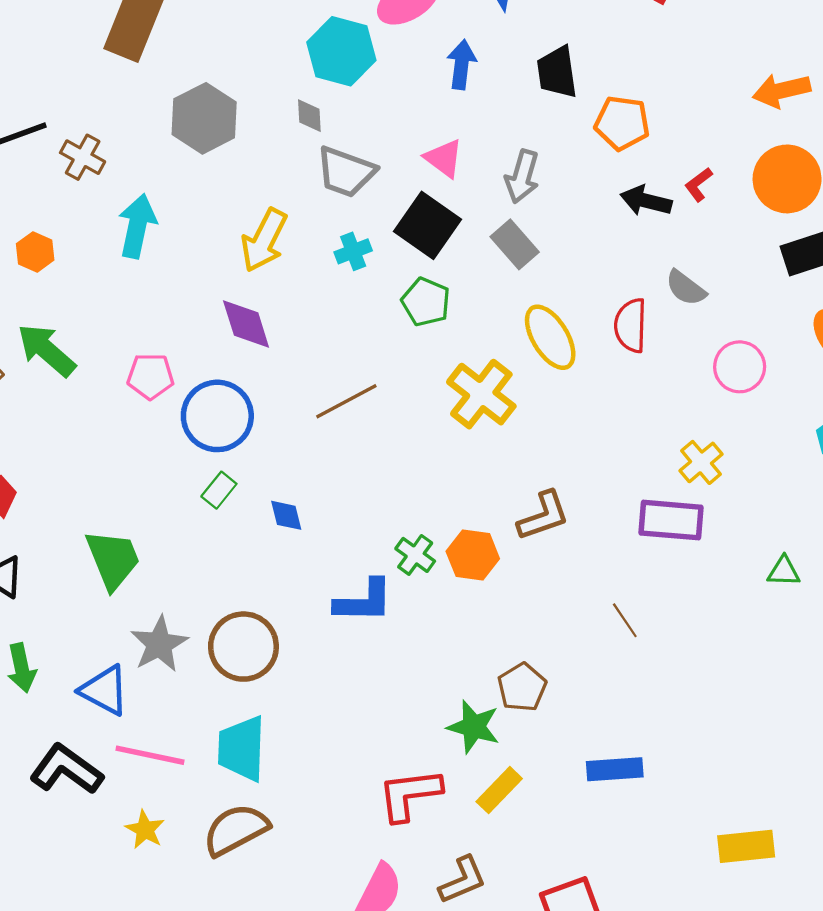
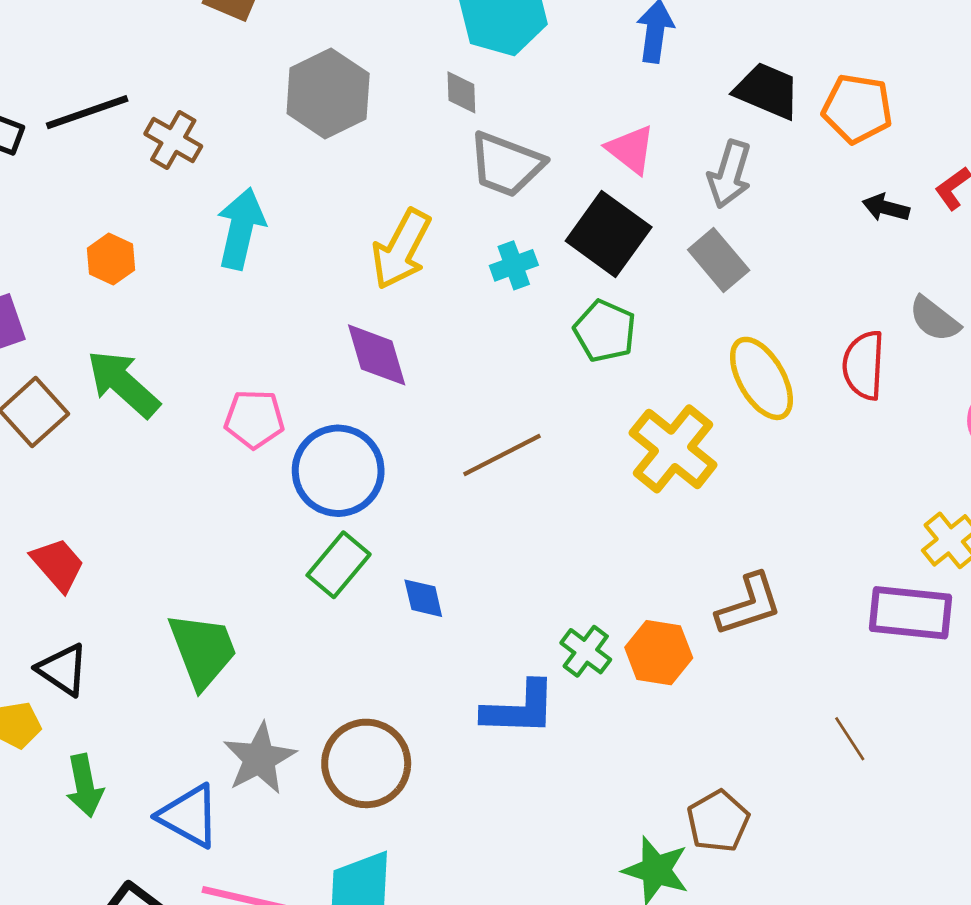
black trapezoid: (557, 72) -> (767, 91), moved, turned 120
black arrow: (646, 201) -> (886, 208), size x0.7
green rectangle: (219, 490) -> (339, 565), size x1.4

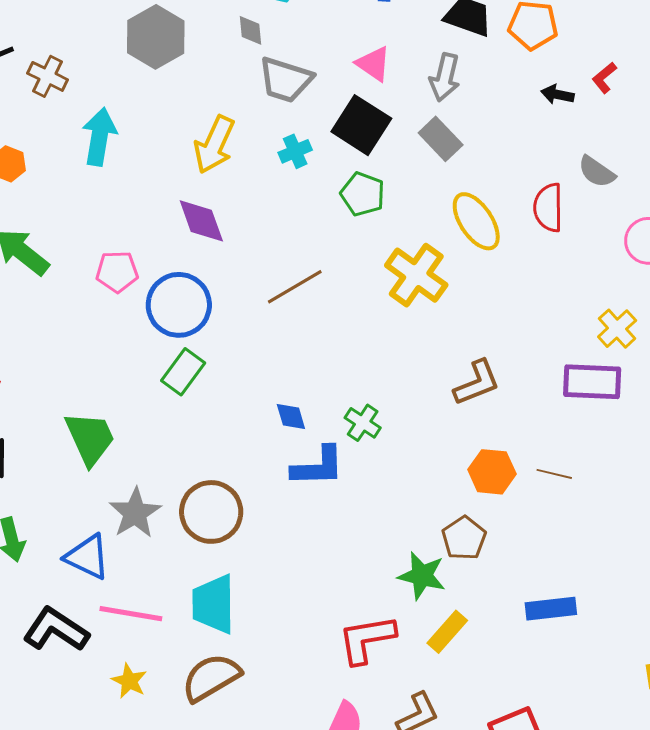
blue diamond: (423, 598) -> (291, 416), moved
orange hexagon: (659, 653) -> (492, 472), moved
brown line: (850, 739) -> (554, 474), turned -40

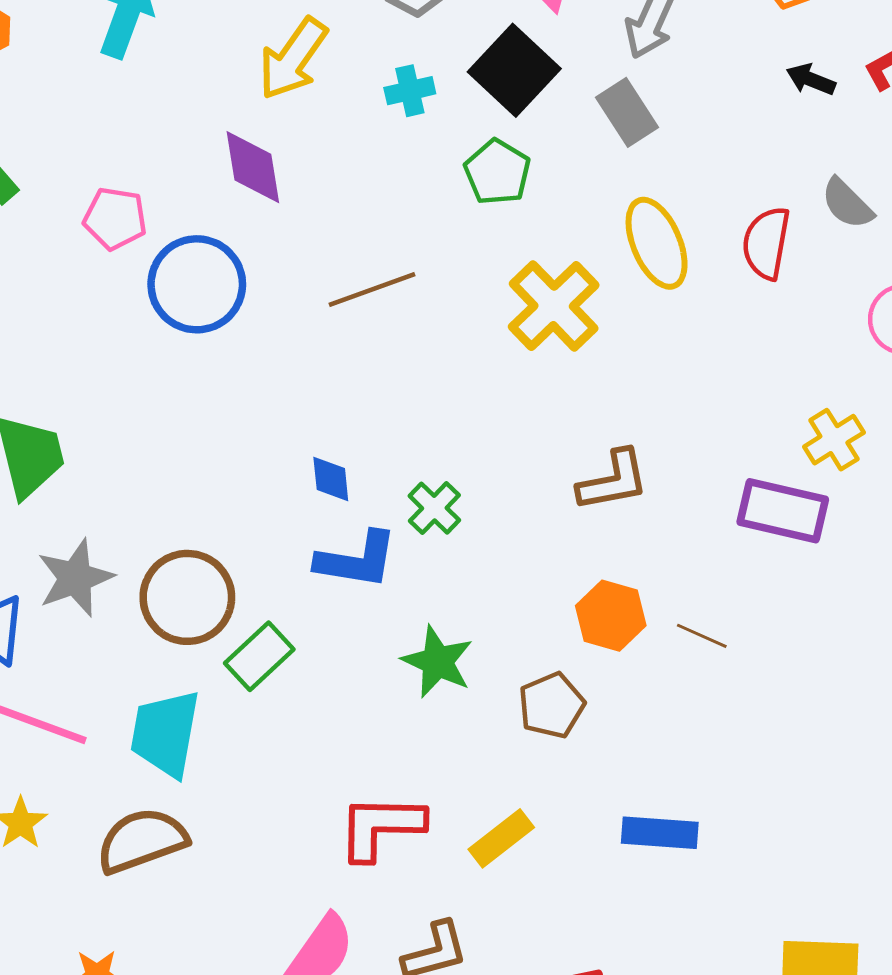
green rectangle: (183, 372) -> (259, 656), moved
green star: (422, 576) -> (437, 662), moved

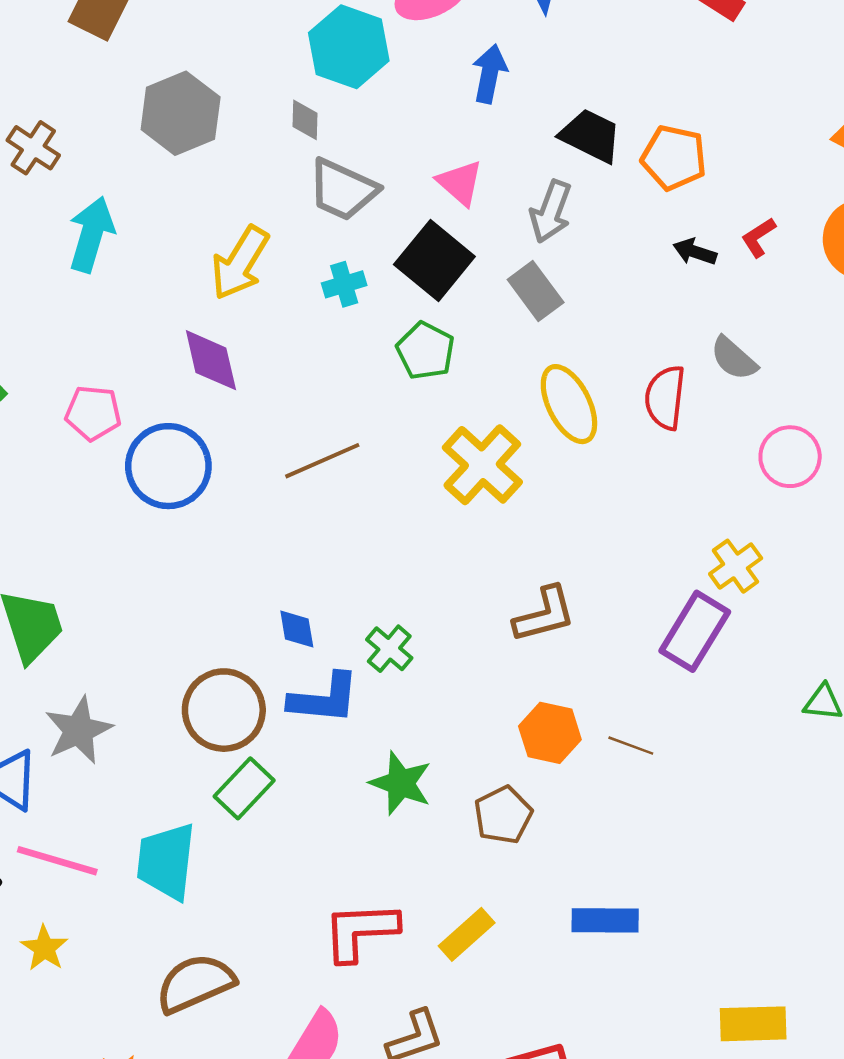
purple rectangle: (783, 511) -> (695, 631), turned -68
brown circle: (187, 597) -> (224, 710), moved
brown semicircle: (142, 841) -> (195, 983), moved

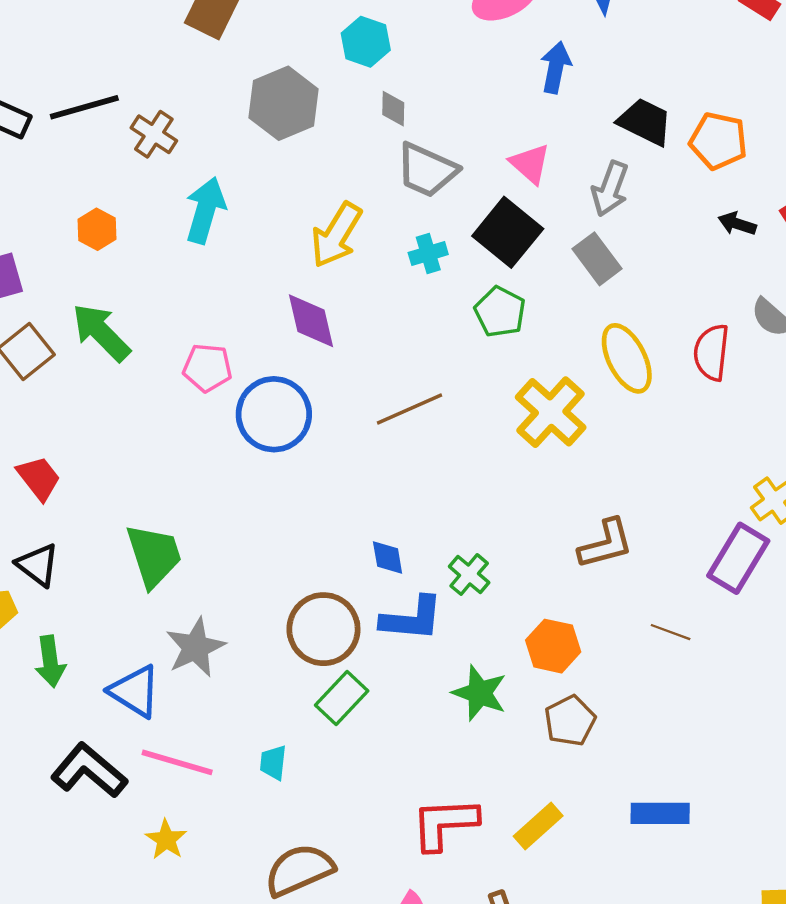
cyan hexagon: (349, 47) -> (366, 42), moved, size x0.7
orange hexagon: (550, 733) -> (553, 646), moved
brown line: (631, 746) -> (671, 632), moved
cyan trapezoid: (166, 861) -> (273, 763), size x0.5

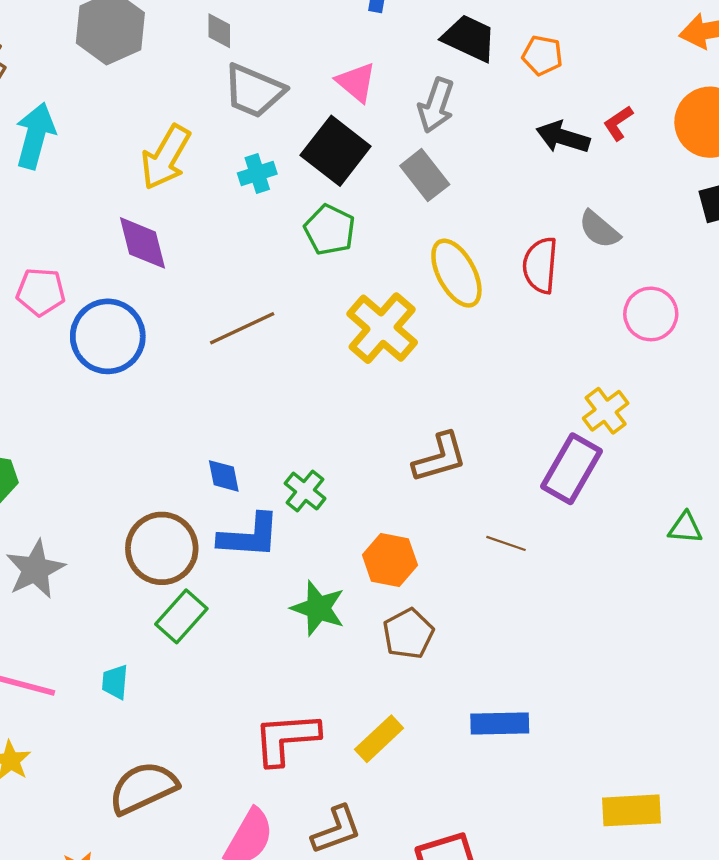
orange pentagon: (718, 141) -> (542, 55), size x0.7
black arrow: (737, 224) -> (563, 137), size x1.4

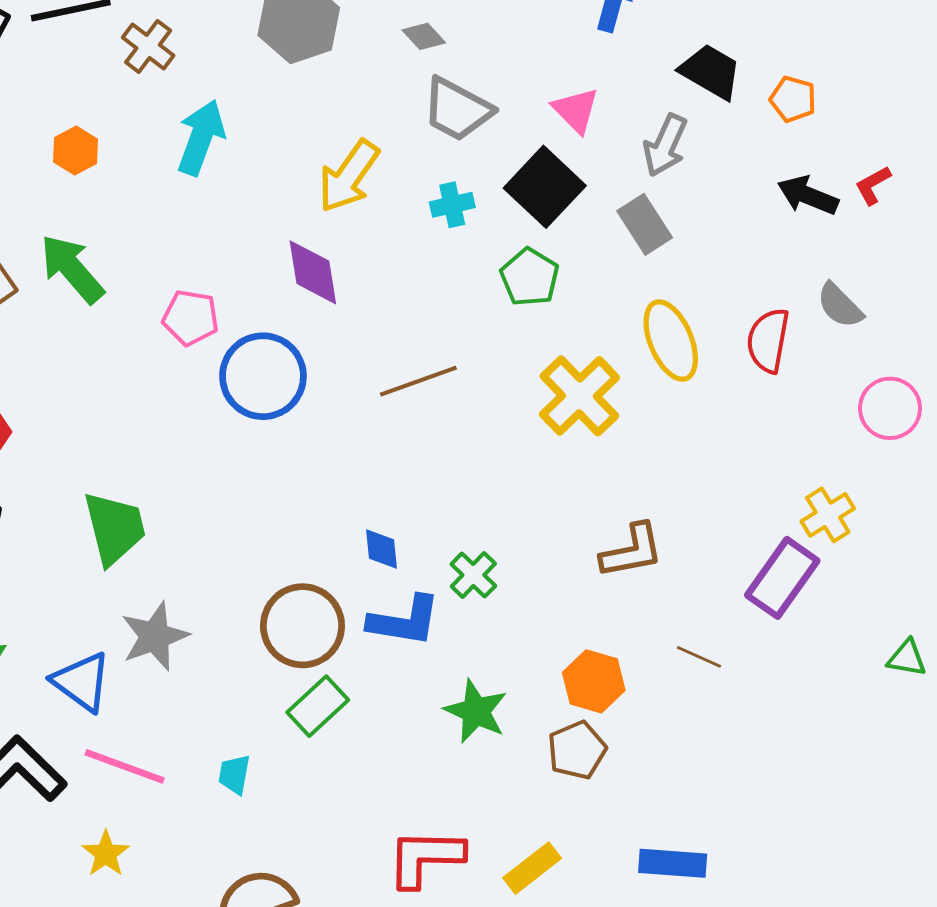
gray diamond: (219, 31) -> (424, 36), turned -48
orange hexagon: (390, 560) -> (594, 681), moved

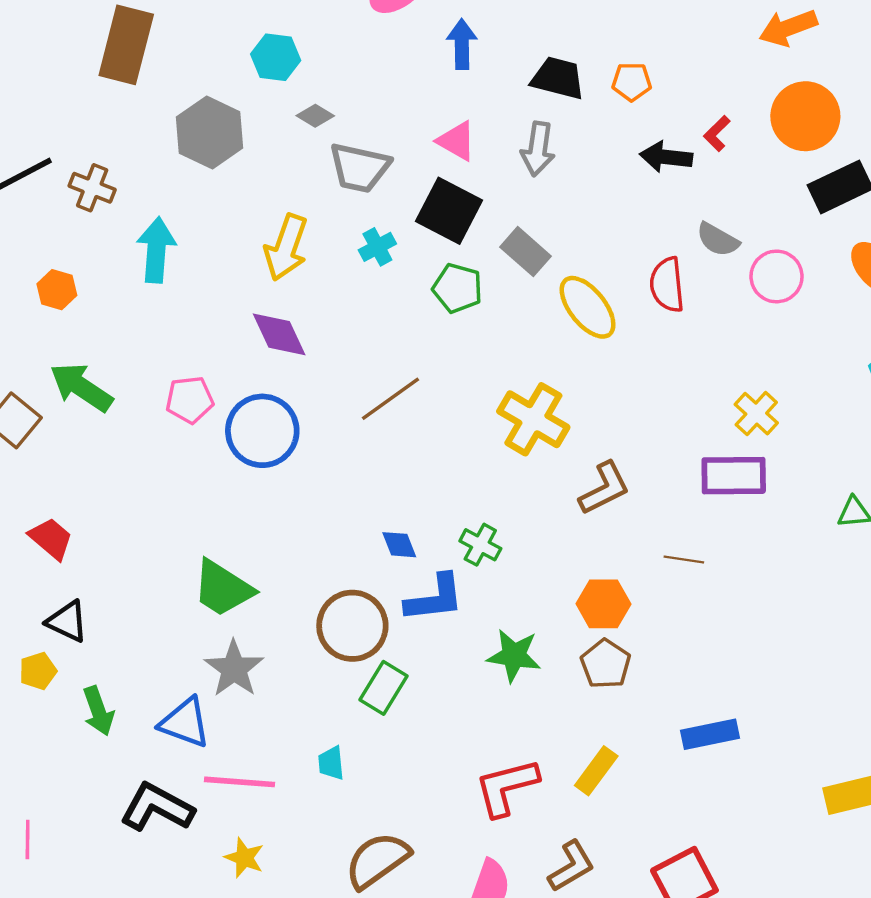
gray rectangle: (645, 224) -> (526, 252), moved
yellow cross: (579, 396) -> (533, 419), moved
pink circle: (890, 408) -> (777, 276), moved
green trapezoid: (114, 528) -> (223, 588), moved, turned 152
purple rectangle: (782, 578) -> (734, 476), turned 70

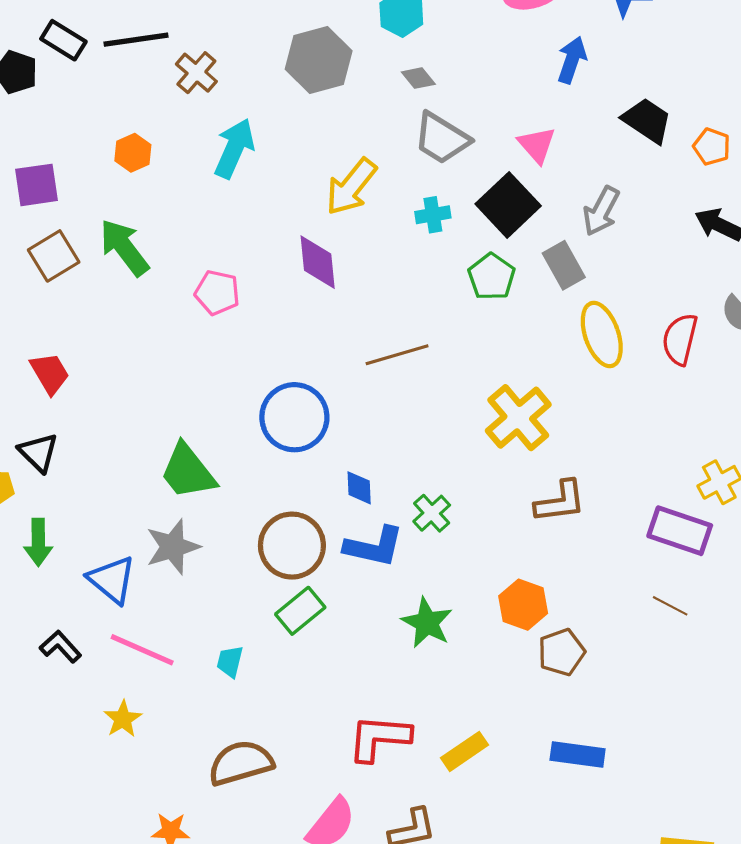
gray arrow: (538, 149) -> (601, 211), moved
blue circle: (262, 431) -> (294, 417), moved
brown line: (684, 559) -> (670, 606), moved
brown pentagon: (606, 664) -> (561, 652), moved
black L-shape: (157, 807) -> (60, 647), size x0.6

